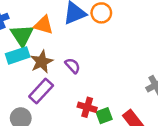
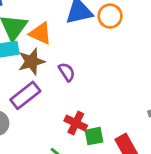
orange triangle: (44, 25) -> (40, 33), moved

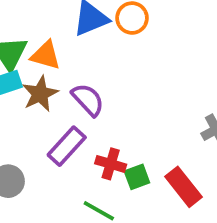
purple semicircle: (67, 72) -> (88, 100), size x1.4
purple rectangle: (25, 95) -> (67, 146), moved

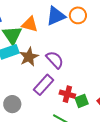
orange triangle: (46, 55) -> (30, 24), moved

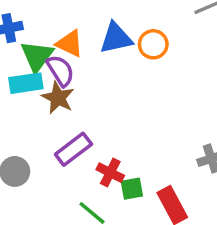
brown star: (29, 57) -> (58, 98), turned -30
purple semicircle: (55, 60) -> (60, 71), moved

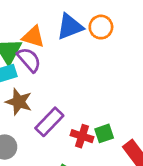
brown star: (58, 98) -> (19, 102), moved
green square: (132, 189) -> (104, 133), moved

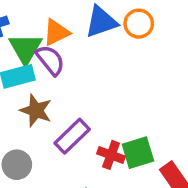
orange triangle: (33, 37) -> (56, 32), turned -45
green square: (104, 133) -> (138, 153), size x1.4

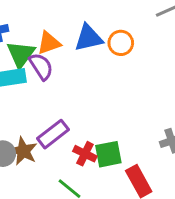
brown star: (36, 110) -> (23, 151), moved

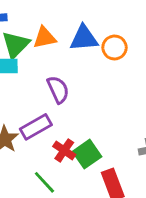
purple semicircle: (41, 66) -> (58, 90), moved
green square: (108, 154) -> (87, 154), turned -32

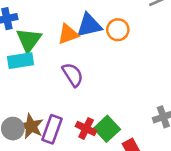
orange triangle: (45, 38) -> (68, 34), moved
purple rectangle: (36, 127) -> (52, 129), moved, turned -32

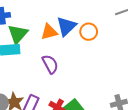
blue triangle: (89, 25) -> (66, 26), turned -35

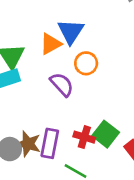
orange circle: (89, 32) -> (86, 63), moved

